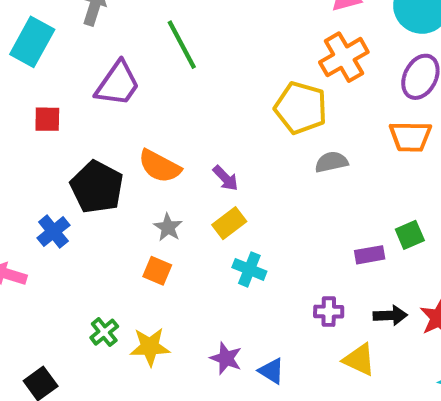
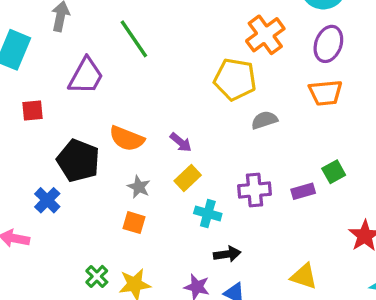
purple cross: (329, 312) -> (255, 190), moved, size x1.4
black arrow: (390, 315) -> (227, 254), moved

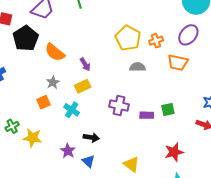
orange cross: (265, 35) -> (156, 41), moved, size x0.6
black pentagon: (78, 161) -> (26, 38), moved
cyan cross: (208, 214) -> (72, 110), moved
orange square: (134, 223) -> (43, 102), turned 32

